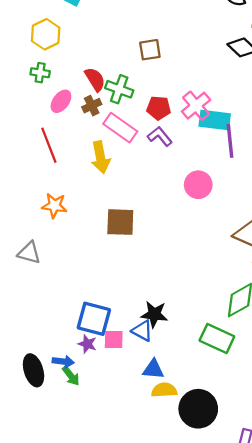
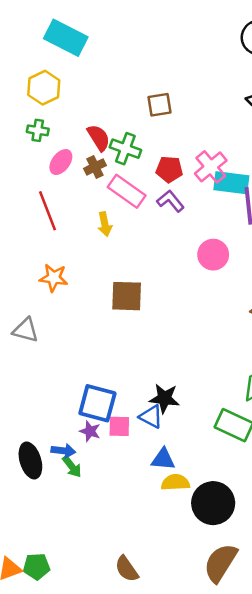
yellow arrow: (101, 157) -> (105, 224), size x0.7

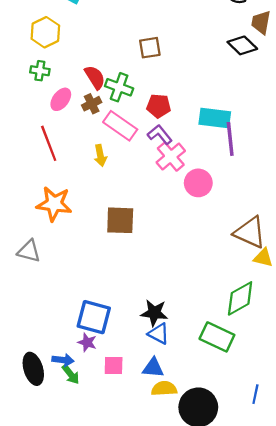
pink cross: (211, 167) -> (171, 157), moved
orange star: (54, 278) -> (54, 204), size x1.4
blue triangle: (151, 417) -> (159, 334), moved
pink square: (119, 426) -> (114, 366), moved

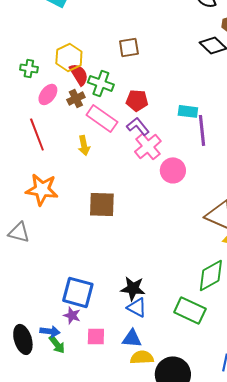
yellow hexagon: (45, 32) -> (69, 57), moved
cyan rectangle: (215, 118) -> (188, 111), size x0.7

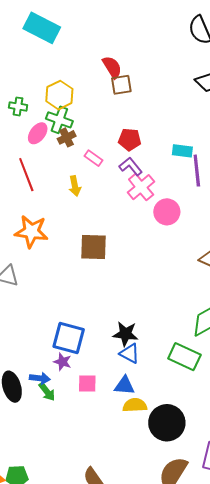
red semicircle: (79, 74) -> (112, 67), moved
green cross: (101, 83) -> (59, 120), moved
pink rectangle: (102, 118) -> (93, 158), size x0.6

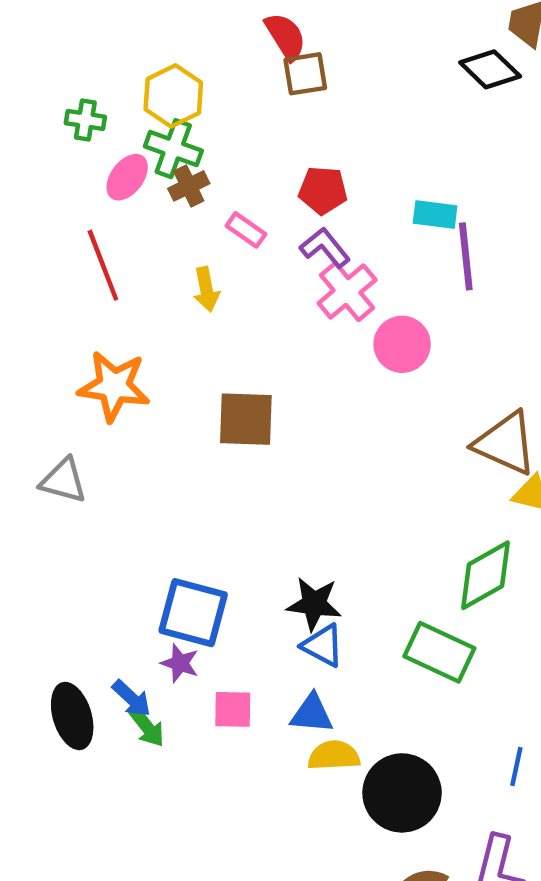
blue arrow: (40, 378) -> (132, 698), turned 36

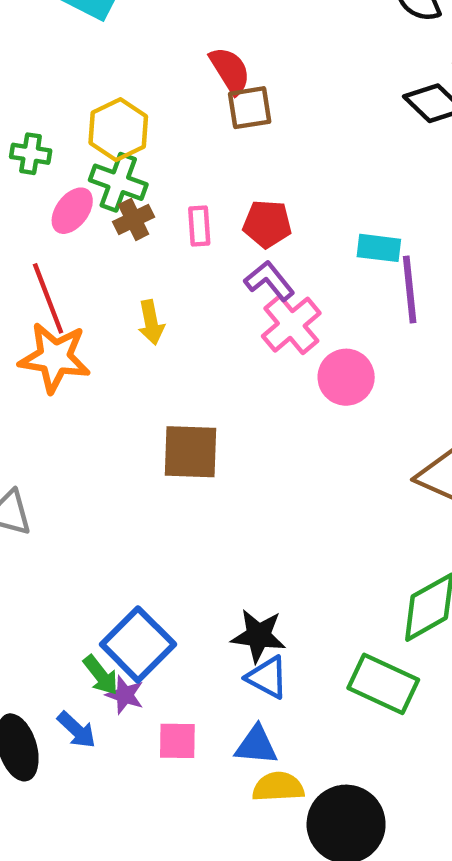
pink rectangle: (246, 230) -> (199, 226), moved, turned 51
orange star: (114, 386) -> (55, 357), moved
blue square: (193, 613) -> (138, 644), turned 30
green arrow: (147, 727) -> (101, 675), moved

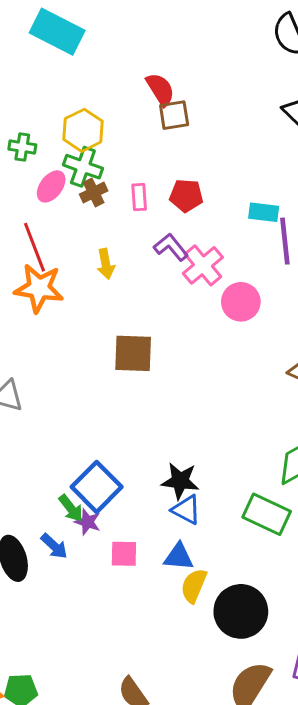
purple L-shape: (269, 281) -> (171, 247), moved
yellow semicircle: (278, 787) -> (194, 586), turned -64

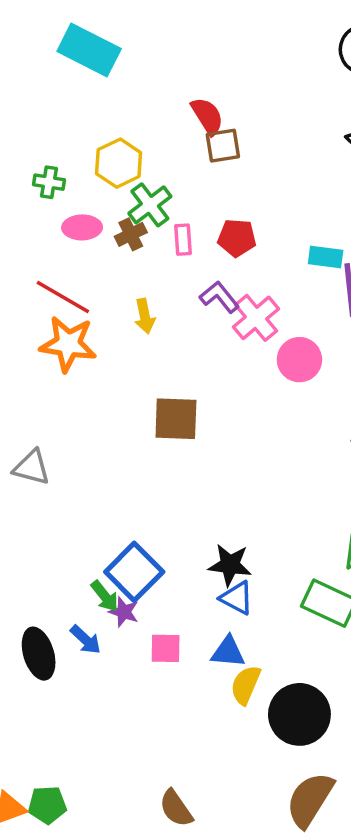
green cross: (83, 167) -> (150, 205), moved, turned 33
pink ellipse: (51, 186) -> (82, 227), turned 52
red line: (34, 247) -> (63, 297), turned -39

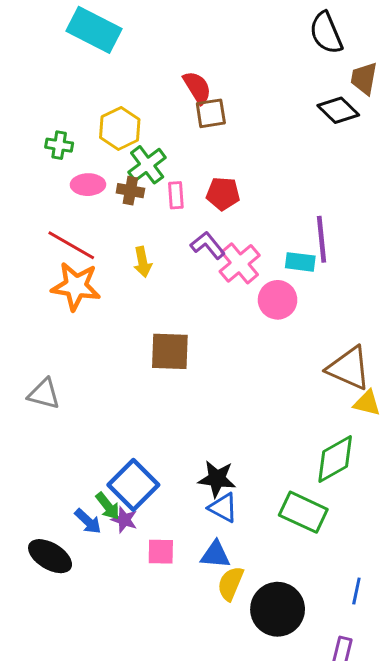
brown cross: (131, 234) -> (130, 191), turned 36
cyan rectangle: (326, 257) -> (300, 262), moved
blue arrow: (86, 640) -> (88, 521), moved
black ellipse: (39, 654) -> (50, 556), turned -42

